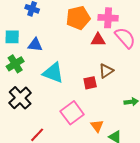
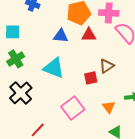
red triangle: (98, 40) -> (89, 35), moved
blue triangle: (35, 45) -> (61, 36), moved
orange triangle: (97, 126) -> (109, 107), moved

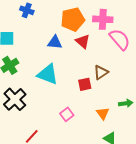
red triangle: (89, 35) -> (83, 41), turned 42
pink square: (73, 108) -> (67, 114), size x0.6

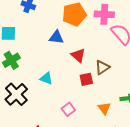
red triangle: (83, 41) -> (78, 55), moved
cyan triangle: (48, 74) -> (46, 78), moved, size x0.6

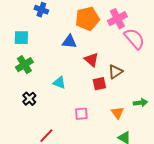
pink cross: (104, 14) -> (117, 19), turned -30
black cross: (16, 94) -> (29, 99), size x0.6
pink square: (68, 109) -> (81, 114), turned 32

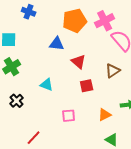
brown triangle: (115, 72) -> (113, 71), moved
orange triangle: (117, 113) -> (105, 115), turned 40

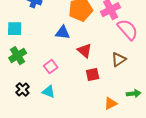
cyan triangle: (47, 85) -> (49, 92), moved
pink square: (69, 116) -> (51, 67), moved, turned -32

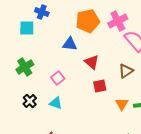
cyan square: (15, 29) -> (27, 28), moved
orange triangle: (111, 104) -> (122, 104), moved, turned -32

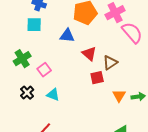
cyan square: (27, 28) -> (34, 25), moved
brown triangle: (126, 71) -> (110, 63), moved
pink square: (58, 78) -> (44, 70), moved

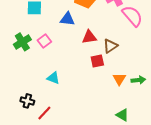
red triangle: (89, 54) -> (89, 37), turned -49
pink square: (44, 70) -> (44, 41), moved
black cross: (27, 93) -> (27, 101), moved, turned -32

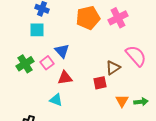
pink semicircle: (132, 16) -> (136, 56), moved
blue triangle: (67, 19) -> (62, 51), moved, turned 42
red triangle: (89, 37) -> (65, 78), moved

